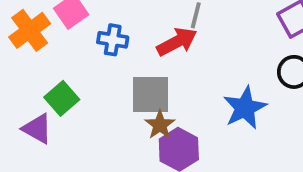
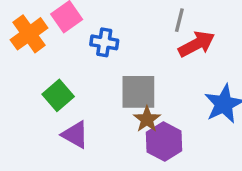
red arrow: (177, 42) -> (197, 44), moved
purple triangle: (37, 129) -> (75, 135), moved

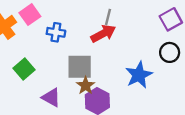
red arrow: (197, 44) -> (103, 34), moved
purple triangle: (75, 135) -> (51, 97), moved

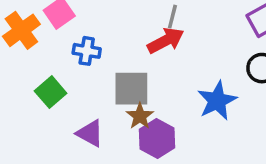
blue cross: (56, 32) -> (87, 51), moved

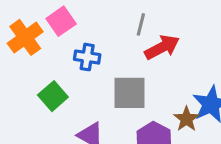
gray line: (172, 17) -> (141, 24), moved
brown star: (140, 116) -> (186, 119), moved

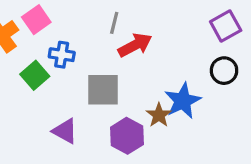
green square: (53, 96) -> (35, 75), moved

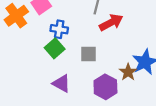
green square: (35, 75) -> (55, 48), moved
gray square: (103, 90) -> (89, 54), size x0.7

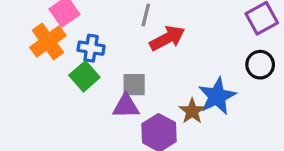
orange cross: (16, 16) -> (48, 41), moved
purple triangle: (61, 83) -> (126, 106), moved, turned -30

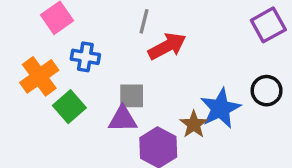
orange cross: (48, 41) -> (39, 76), moved
black circle: (260, 65) -> (267, 91), moved
green square: (84, 76) -> (69, 107), moved

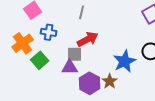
red arrow: (167, 46) -> (88, 39), moved
brown star: (194, 124) -> (110, 81), moved

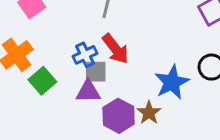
blue cross: (49, 32) -> (85, 55), moved, turned -35
red arrow: (88, 39) -> (115, 49), turned 80

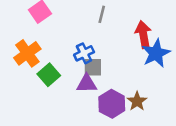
red arrow: (115, 49) -> (143, 34), moved, turned -152
blue star: (172, 82) -> (156, 53), moved

